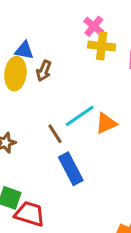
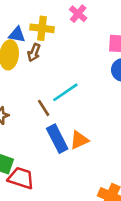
yellow cross: (102, 46) -> (42, 28), moved
orange triangle: (106, 123) -> (79, 140), moved

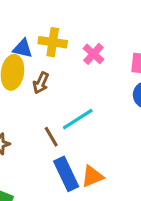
pink cross: (78, 14) -> (93, 54), moved
brown arrow: (34, 53) -> (41, 83), moved

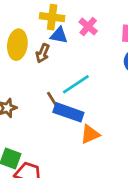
blue triangle: (23, 49) -> (59, 35), moved
blue rectangle: (66, 174) -> (68, 112), moved, turned -44

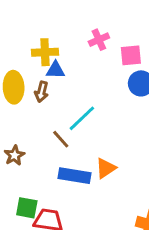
pink cross: (88, 27) -> (99, 40), moved, turned 36
blue rectangle: (68, 112) -> (75, 176), moved

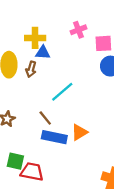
brown line: (61, 139) -> (45, 118), moved

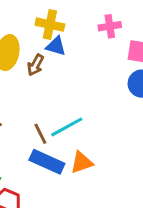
cyan line: (62, 92) -> (67, 127), moved

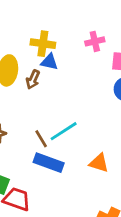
orange triangle: (82, 163) -> (99, 163), moved, turned 40

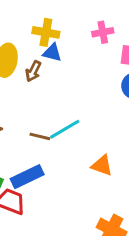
brown line: (41, 139) -> (40, 136), turned -48
blue rectangle: (49, 163) -> (27, 177), moved, turned -48

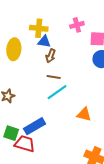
brown arrow: (33, 71) -> (51, 56), moved
brown line: (40, 136) -> (54, 77), moved

